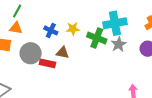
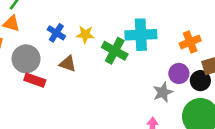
gray star: (119, 44) -> (163, 92), moved
red rectangle: (47, 63) -> (35, 80), moved

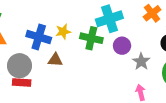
blue cross: (56, 33) -> (39, 37), size x1.5
purple circle: (179, 73) -> (122, 46), moved
red rectangle: (35, 80) -> (22, 83), moved

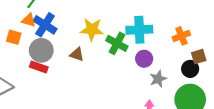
yellow star: (63, 32) -> (92, 29), size x1.5
blue cross: (39, 37) -> (45, 25), moved

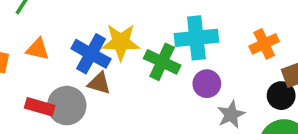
orange triangle: (29, 20) -> (38, 49), moved
blue cross: (45, 25) -> (91, 54), moved
gray circle: (41, 50) -> (67, 106), moved

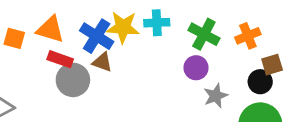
cyan cross: (196, 38) -> (157, 23), moved, size x0.7
orange triangle: (38, 49) -> (50, 29), size x1.4
green cross: (162, 62) -> (204, 34), moved
red rectangle: (40, 107) -> (60, 59), moved

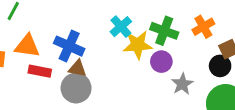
cyan cross: (157, 23) -> (121, 27), turned -30
yellow star: (123, 27) -> (138, 45), moved
gray circle: (73, 80) -> (76, 88), moved

